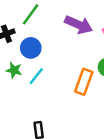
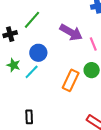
blue circle: (31, 48) -> (38, 53), moved

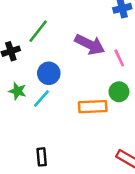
orange rectangle: (71, 80) -> (93, 107), turned 65

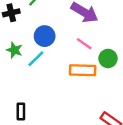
pink line: (119, 58) -> (84, 44), moved, turned -35
black rectangle: (42, 157) -> (21, 111), moved

